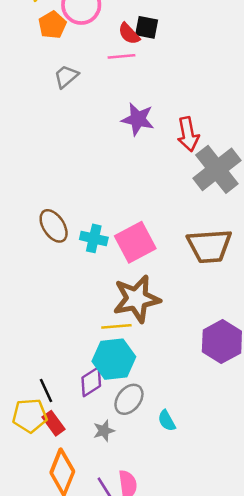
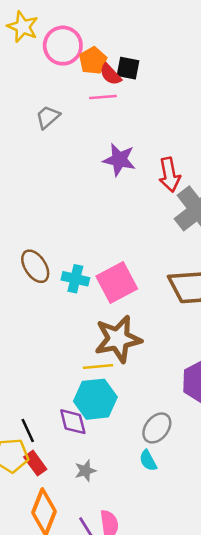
orange pentagon: (52, 25) -> (93, 61), moved
purple diamond: (91, 382) -> (73, 422), turned -72
gray ellipse: (129, 399) -> (157, 428), moved

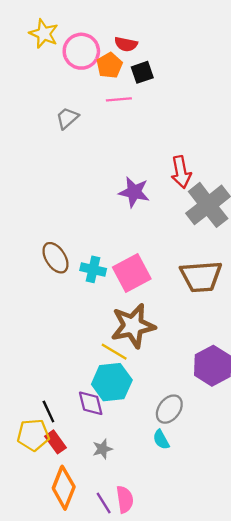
black square: (128, 68) -> (142, 72), turned -30
red semicircle: (110, 74) -> (126, 44), moved, turned -35
purple star: (119, 160) -> (134, 192), moved
yellow line: (98, 367) -> (114, 352), turned 36

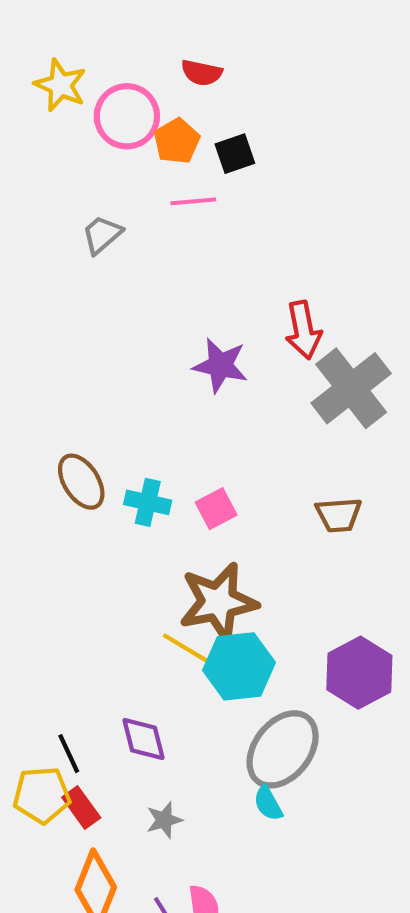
red semicircle: (126, 44) -> (202, 73), moved
pink square: (132, 273) -> (216, 509), size x0.6
brown trapezoid: (201, 277) -> (339, 515), size x0.6
cyan hexagon: (112, 382) -> (239, 666), moved
gray ellipse: (169, 409) -> (283, 749), size x1.5

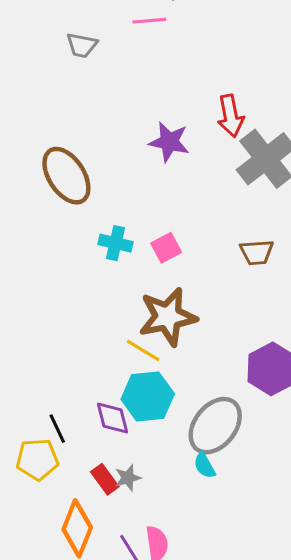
gray trapezoid: (102, 235) -> (82, 45), turned -128
brown ellipse: (81, 482) -> (66, 176), moved, size x1.4
cyan hexagon: (239, 666) -> (148, 396), moved
red rectangle: (81, 808) -> (105, 479), moved

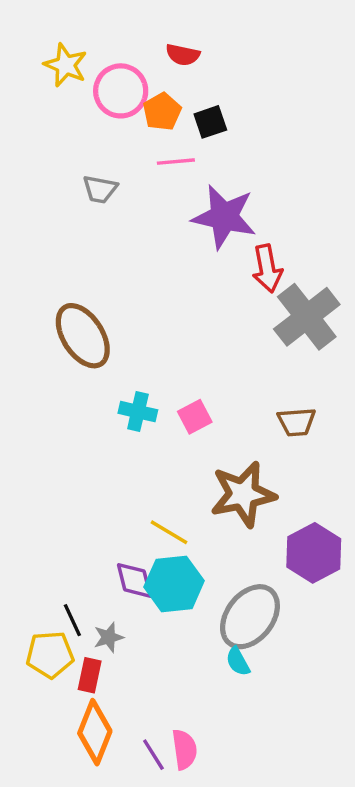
purple star: (169, 142) -> (224, 217), moved, size x1.4
brown star: (168, 317) -> (243, 494), moved
purple diamond: (112, 418) -> (134, 580), moved
gray star: (128, 478) -> (109, 637), moved
red rectangle: (105, 479) -> (90, 675), moved, turned 48

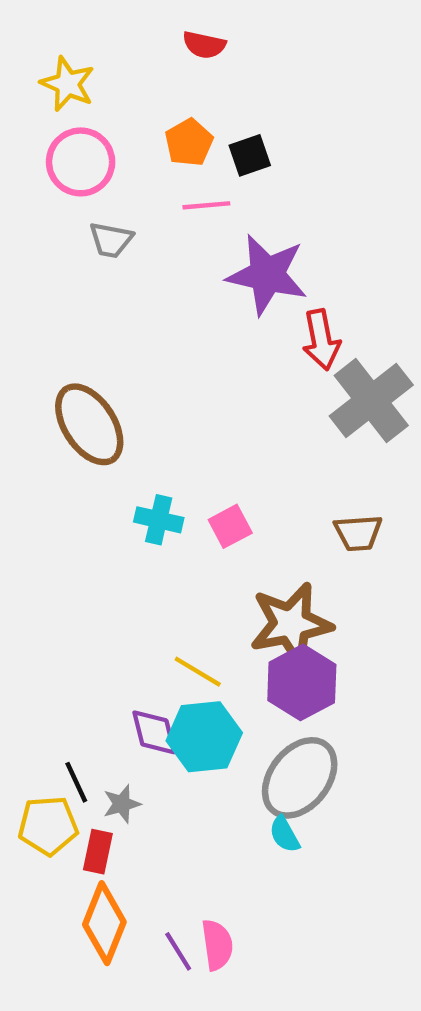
red semicircle: (183, 55) -> (204, 45), moved
pink circle: (121, 91) -> (81, 162), moved
purple hexagon: (314, 553) -> (302, 682), moved

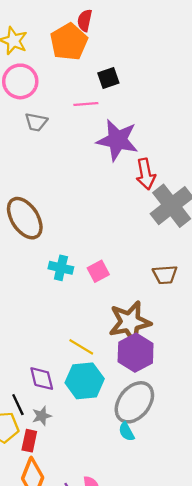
red semicircle: (204, 45) -> (85, 20), turned 90
orange pentagon: (189, 142) -> (69, 42), moved, size x1.5
purple diamond: (154, 732) -> (42, 379), moved

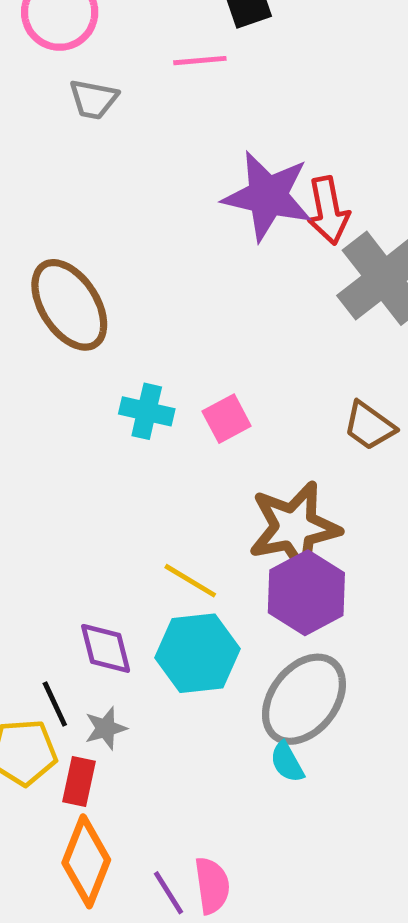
purple star: (117, 140) -> (268, 196), moved
brown trapezoid: (165, 275) -> (369, 426), turned 40

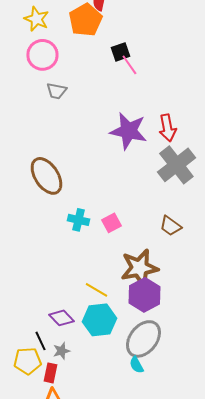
pink line: (200, 61) -> (129, 65), moved, turned 60
red arrow: (328, 211) -> (167, 128), moved
purple diamond: (106, 648) -> (61, 318), turned -30

